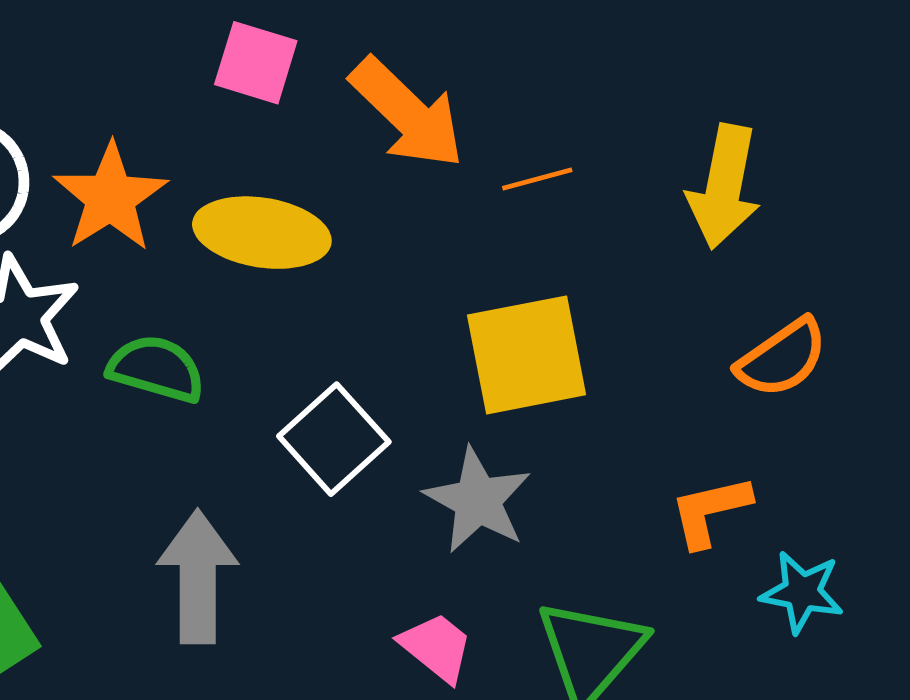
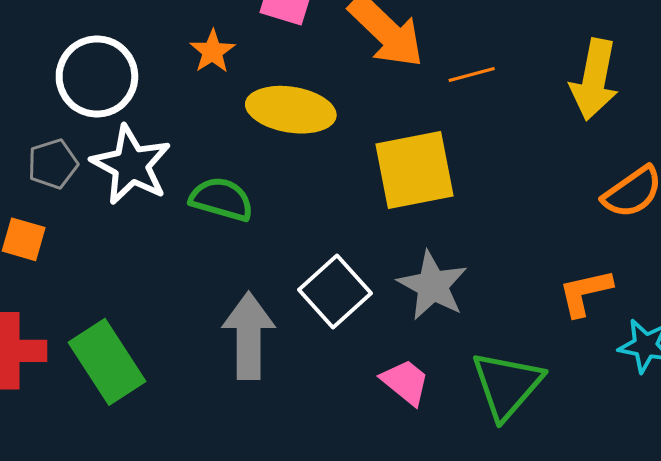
orange star: (110, 197) -> (212, 51), moved, size x0.6
yellow square: (527, 355) -> (414, 170), moved
white square: (334, 439) -> (335, 292), moved

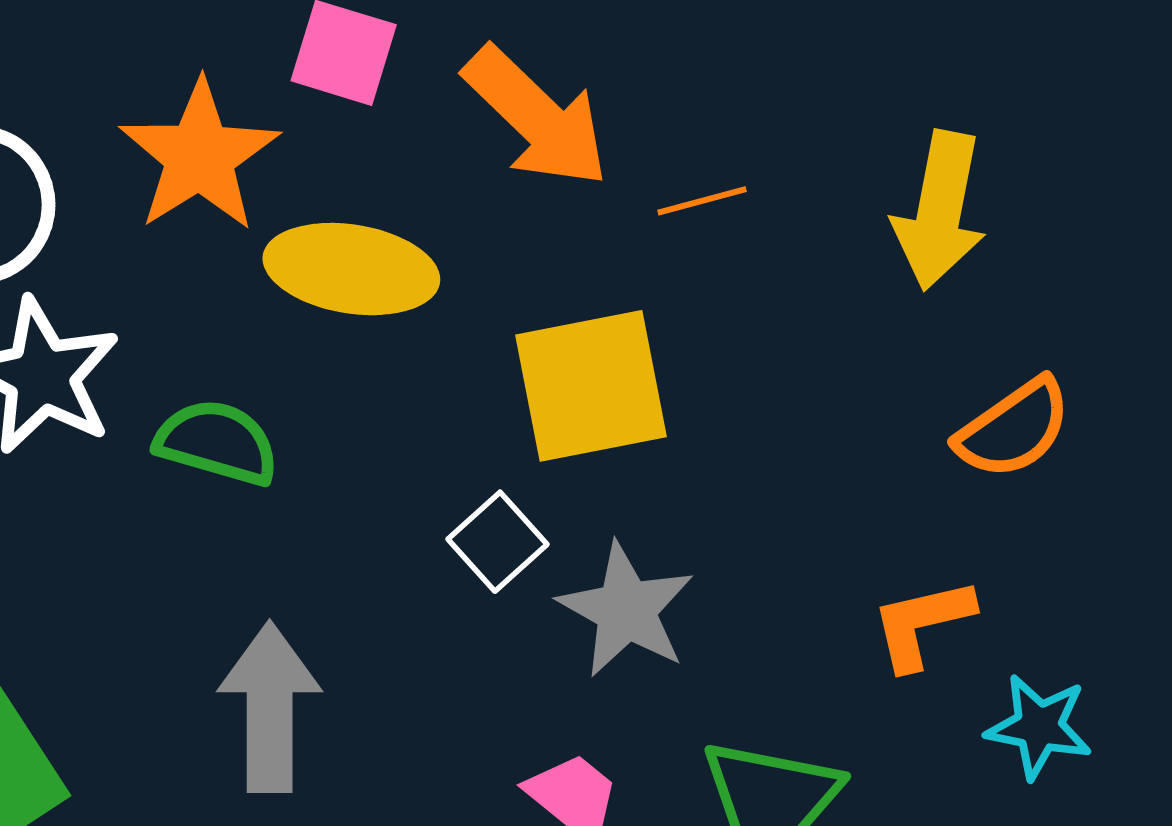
orange star: (212, 51) -> (199, 156), size x1.8
white square: (335, 292) -> (497, 542), moved, size x0.7

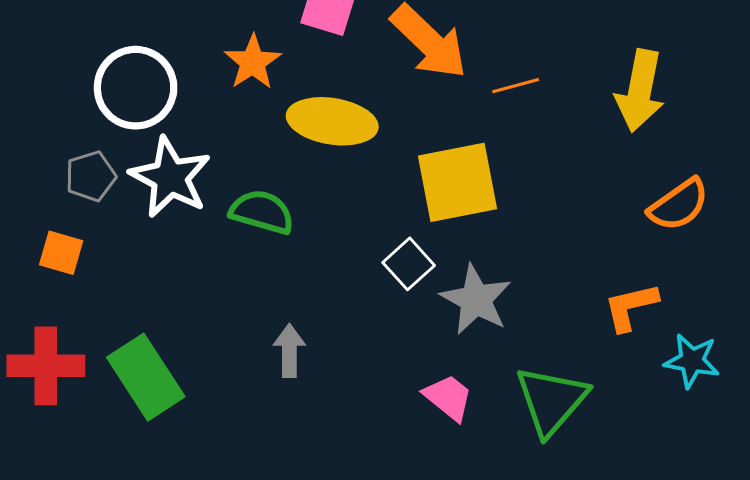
orange star: (199, 156) -> (253, 62), size x0.7
gray arrow: (270, 707) -> (289, 351), size x0.6

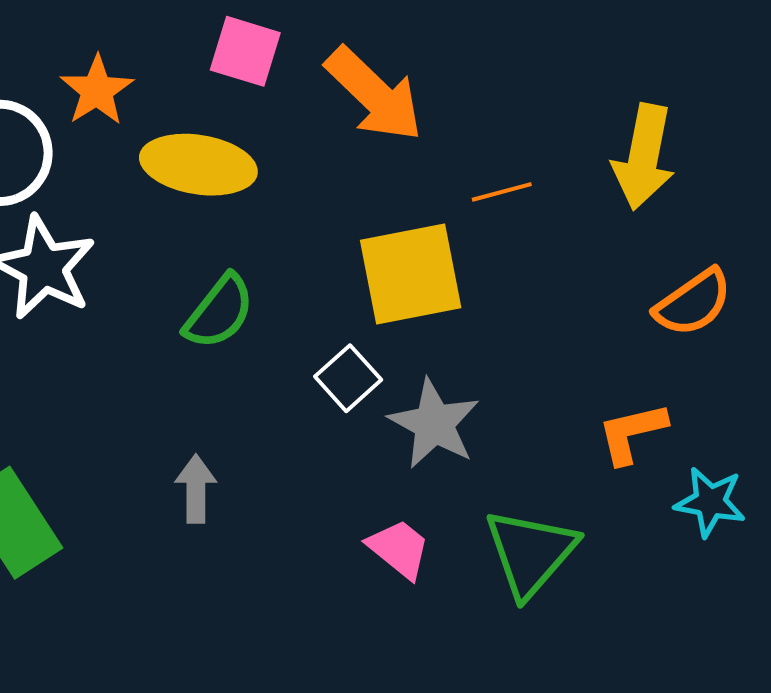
orange star: (253, 62) -> (97, 90), moved
orange line: (516, 86) -> (502, 192), moved
yellow ellipse: (332, 121) -> (198, 165), moved
green semicircle: (262, 212) -> (219, 312), moved, turned 112

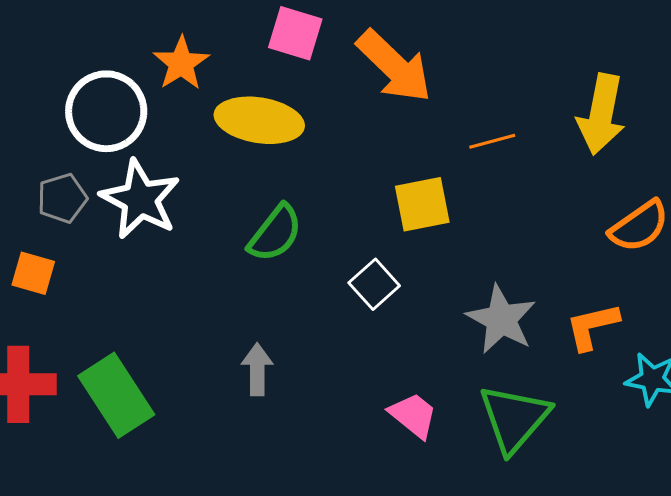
yellow square: (411, 274) -> (422, 204), size x0.7
gray star: (434, 424) -> (501, 319), moved

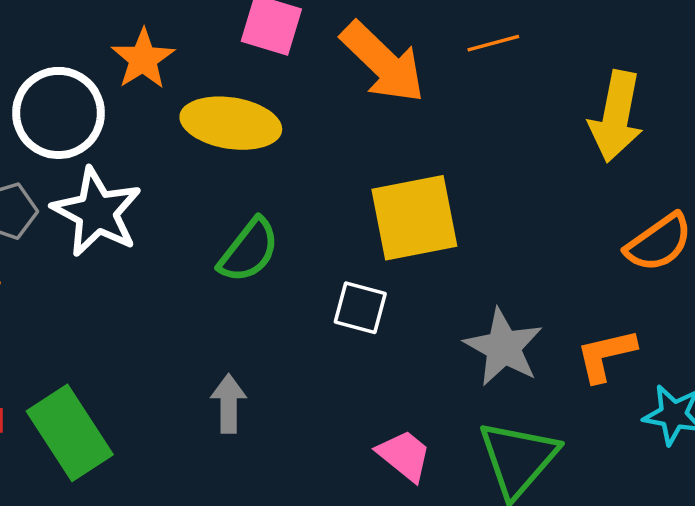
orange line: (492, 141) -> (493, 43), moved
yellow square: (422, 204) -> (414, 218), size x1.4
white square: (374, 284) -> (360, 308), turned -33

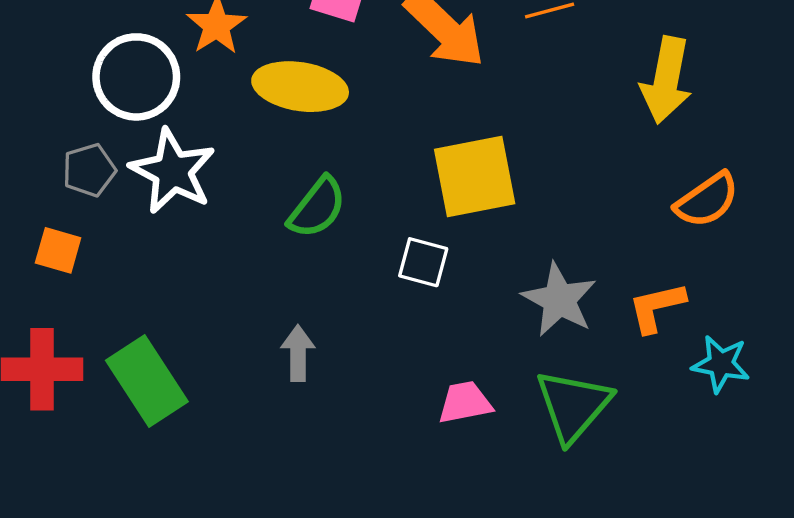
pink trapezoid: (404, 455) -> (465, 402), turned -50

